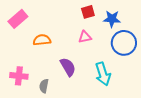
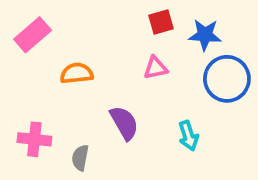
cyan arrow: (103, 74) -> (188, 136), size x0.7

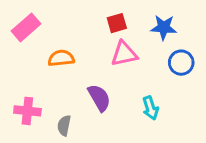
red square: (161, 22) -> (117, 23), moved
pink triangle: (155, 68) -> (124, 54), size x1.4
blue circle: (227, 79) -> (181, 63), size x0.7

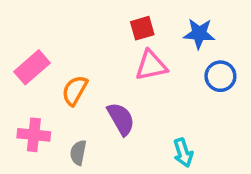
pink rectangle: (26, 27) -> (32, 67), moved
orange semicircle: (61, 58) -> (75, 90), moved, turned -55
cyan arrow: (150, 108) -> (183, 153), moved

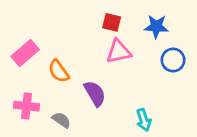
red square: (142, 28) -> (112, 22), turned 30
orange semicircle: (75, 90) -> (59, 71), turned -65
gray semicircle: (78, 153) -> (61, 120), turned 114

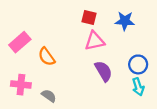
blue circle: (173, 60) -> (138, 64), moved
purple semicircle: (95, 93) -> (104, 71), moved
cyan arrow: (144, 120) -> (138, 87), moved

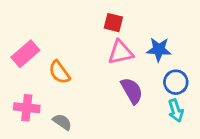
blue star: (125, 21) -> (159, 49), moved

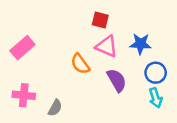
pink triangle: (120, 52) -> (107, 46), turned 35
orange semicircle: (59, 72) -> (80, 64), moved
gray semicircle: (62, 122) -> (55, 108), turned 84

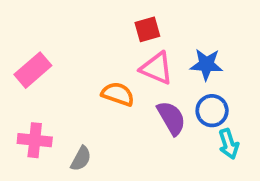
red square: (100, 20) -> (147, 29), turned -30
orange semicircle: (80, 64) -> (118, 94), turned 145
blue circle: (156, 73) -> (212, 111), moved

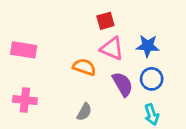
pink rectangle: (33, 70) -> (24, 50), turned 50
cyan arrow: (229, 144) -> (152, 115), moved
gray semicircle: (81, 159) -> (84, 112), moved

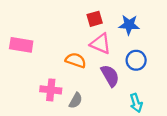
blue star: (148, 46) -> (129, 25), moved
blue circle: (152, 79) -> (136, 60), moved
pink cross: (25, 100) -> (51, 90), moved

